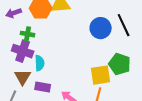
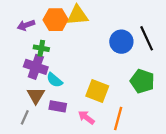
cyan semicircle: (40, 63) -> (54, 80), turned 133
yellow square: (101, 75) -> (97, 91), moved, turned 30

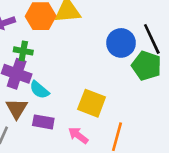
green pentagon: (142, 81) -> (146, 66), moved

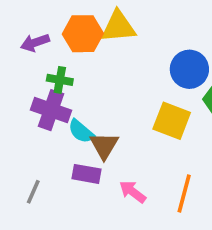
yellow square: (92, 103) -> (172, 121), moved
brown triangle: (17, 109) -> (104, 146), moved

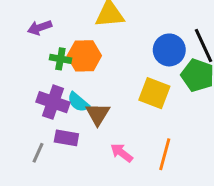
orange hexagon: (83, 34) -> (84, 56), moved
purple cross: (51, 110) -> (53, 102), moved
purple rectangle: (86, 174) -> (66, 138), moved

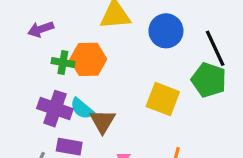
blue circle: (169, 50) -> (166, 31), moved

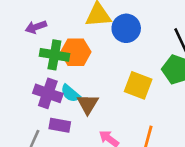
blue circle: (166, 31) -> (126, 28), moved
green cross: (63, 63) -> (54, 55), size x1.5

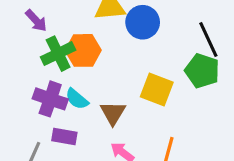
purple arrow: (36, 27) -> (36, 21), turned -114
green cross: (54, 55) -> (58, 54), turned -36
brown triangle: (88, 104) -> (113, 113), moved

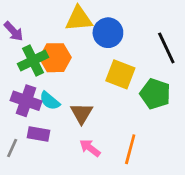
green pentagon: (202, 71) -> (155, 94), moved
yellow square: (157, 90) -> (120, 74), moved

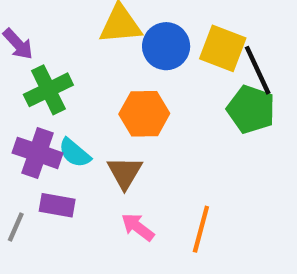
orange hexagon: (55, 58) -> (144, 114), moved
yellow square: (120, 74) -> (223, 48), moved
green pentagon: (155, 94) -> (251, 109), moved

